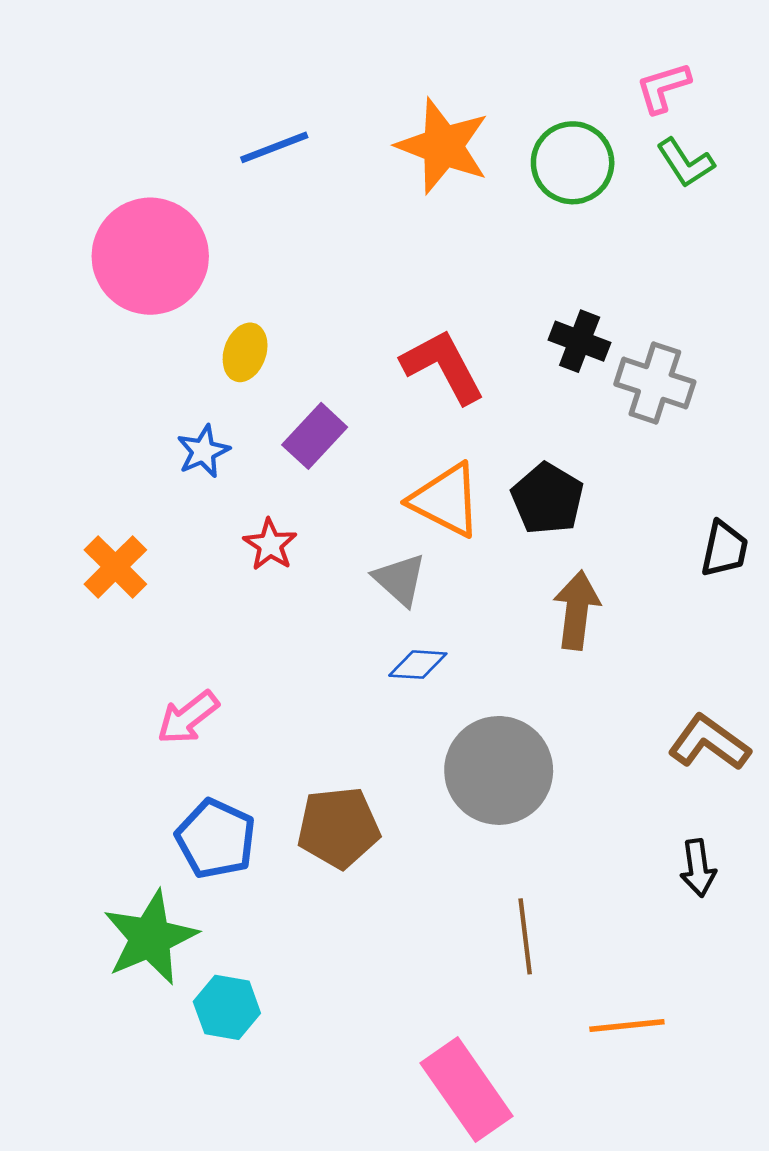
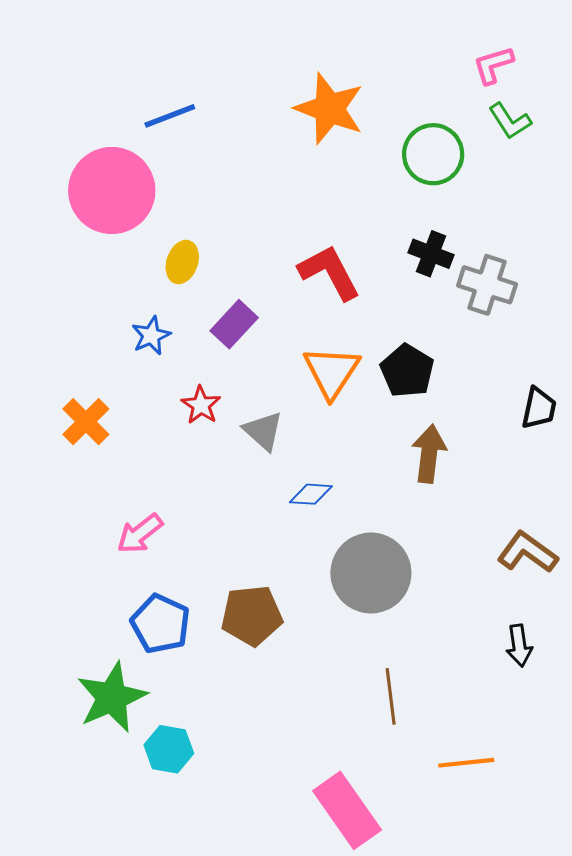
blue line: (274, 147) -> (170, 116), moved
green circle: (573, 163) -> (433, 154), moved
orange triangle: (446, 500) -> (332, 372), turned 36
gray triangle: (400, 580) -> (263, 431), moved

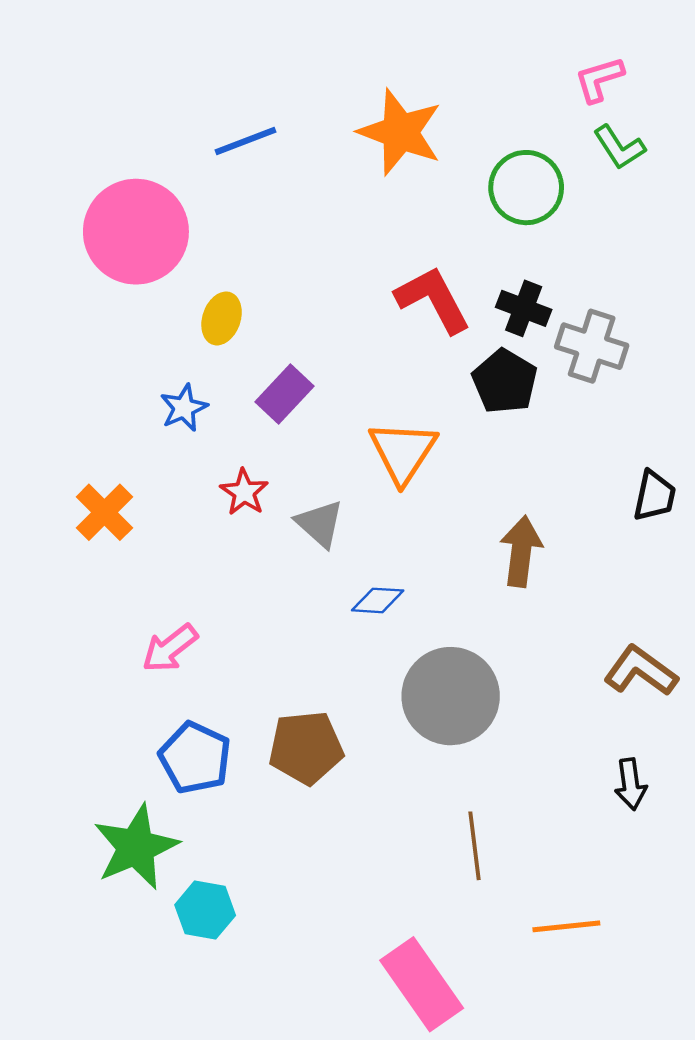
blue line: (170, 116) -> (245, 141), moved
red L-shape: (329, 272) -> (433, 300), moved
black pentagon: (407, 371) -> (505, 381), moved

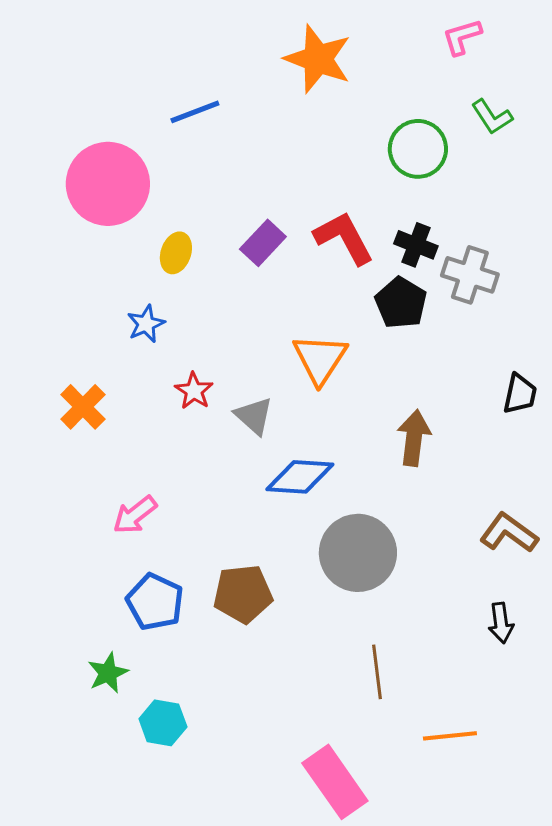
pink L-shape: (599, 79) -> (462, 37), moved
orange star: (400, 132) -> (318, 59), moved
purple rectangle: (284, 394) -> (263, 243), moved
blue diamond: (378, 600) -> (300, 477), size x1.6
green star: (136, 847) -> (108, 673), size x0.6

